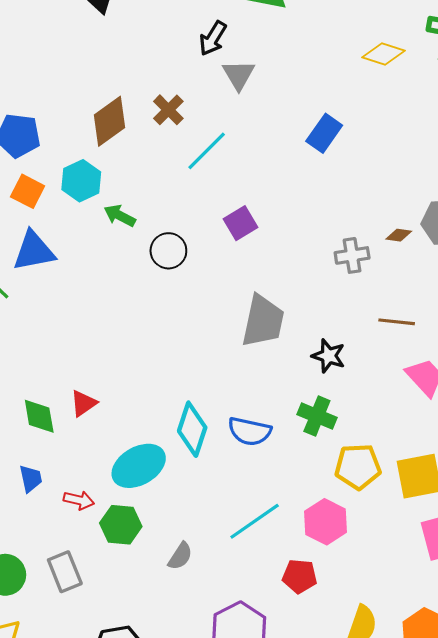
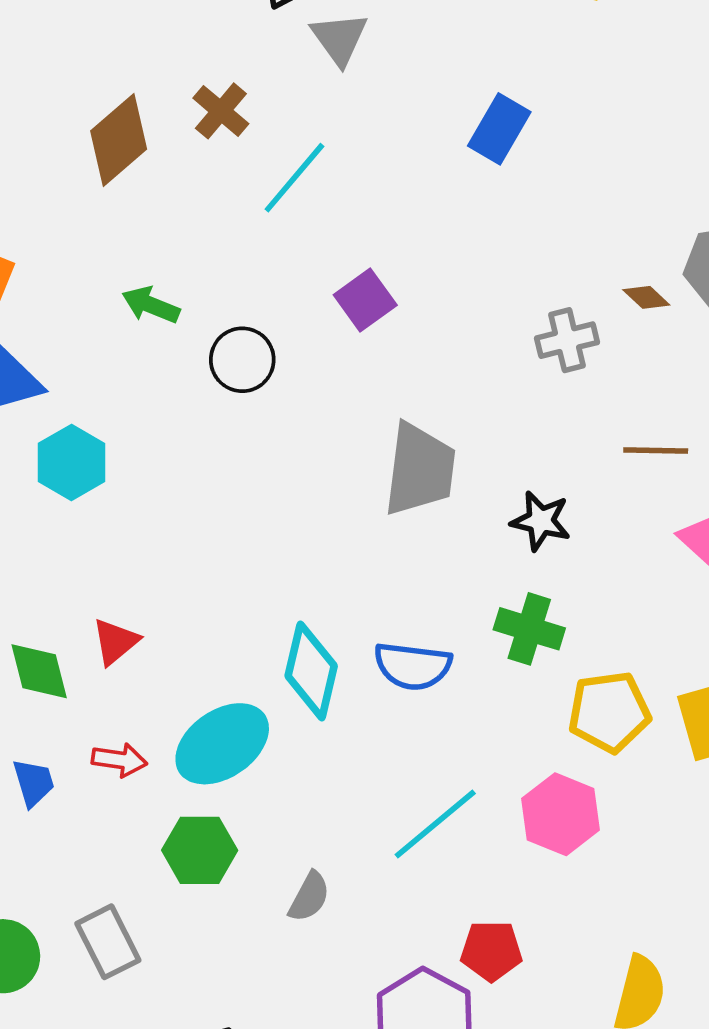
cyan hexagon: (81, 181) -> (71, 462), moved
brown diamond: (399, 235) -> (646, 297), turned 40
red arrow: (79, 500) -> (119, 760), moved
red pentagon: (300, 576) -> (491, 951), moved

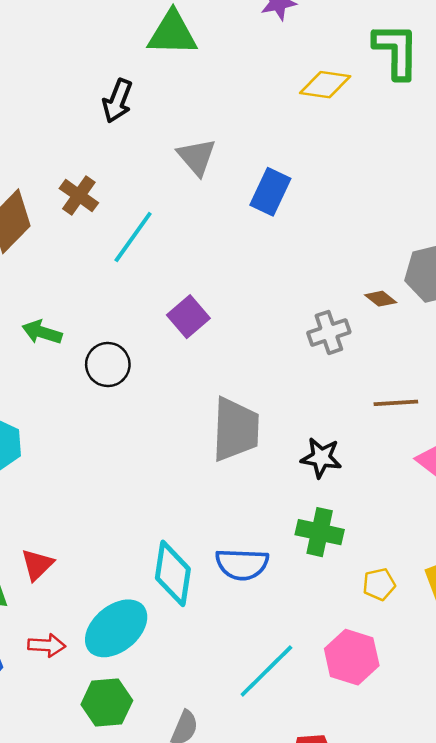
gray triangle: (339, 39) -> (197, 157), moved
yellow pentagon: (609, 712) -> (379, 584), size x0.6

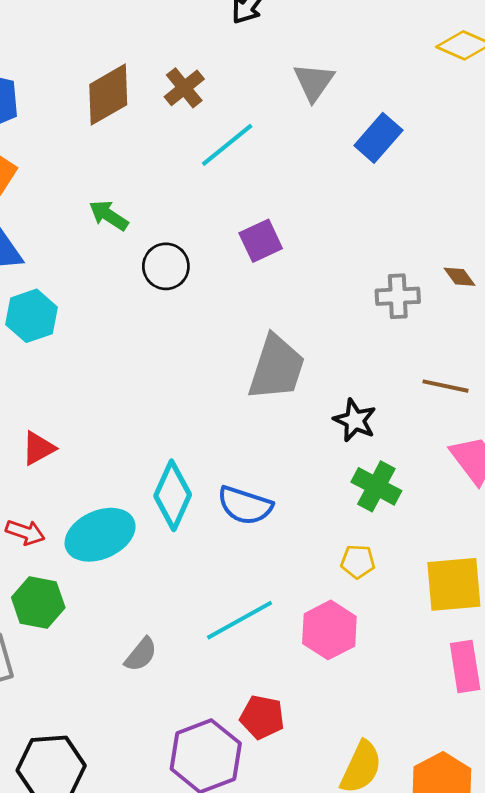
green cross: (320, 532) -> (376, 486), moved
yellow pentagon: (379, 584) -> (358, 562), moved
green hexagon: (107, 703) -> (38, 602), moved

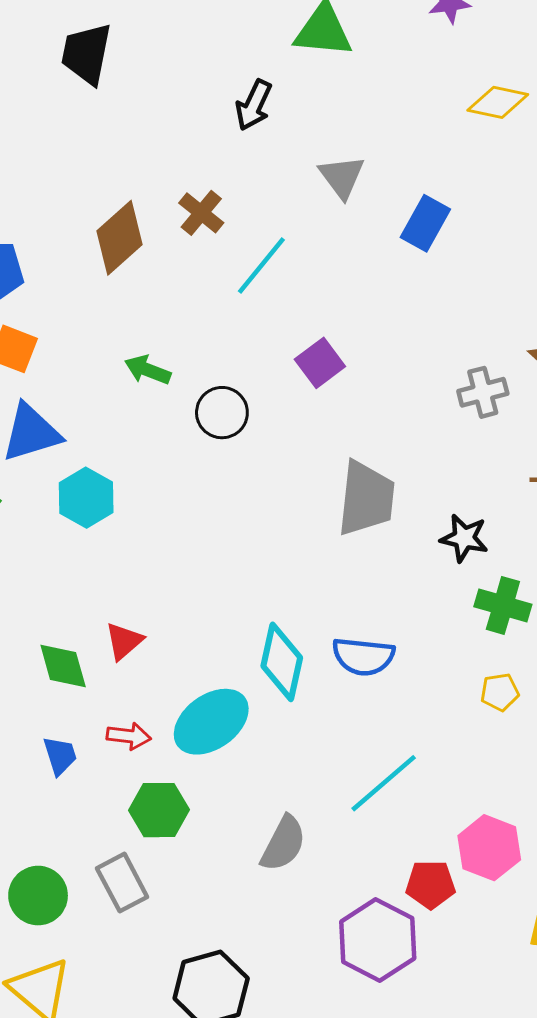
pink hexagon: (329, 630) -> (489, 848), moved
gray semicircle: (141, 654) -> (283, 844), size x1.4

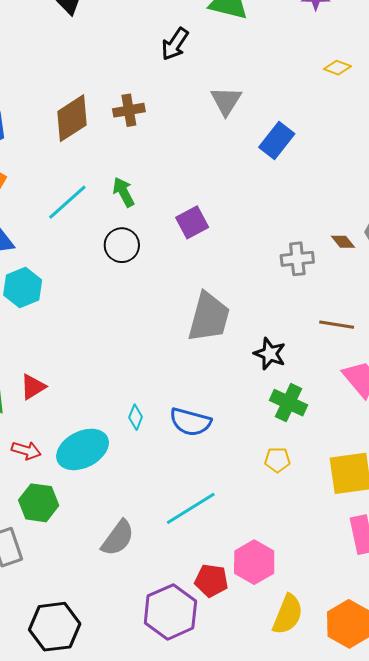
yellow diamond: (498, 102) -> (337, 68), size x0.7
brown cross: (201, 213) -> (129, 110), turned 32
cyan line: (261, 265) -> (67, 202), moved
green arrow: (148, 370) -> (124, 192), moved, turned 32
cyan diamond: (282, 662) -> (136, 417), size x0.5

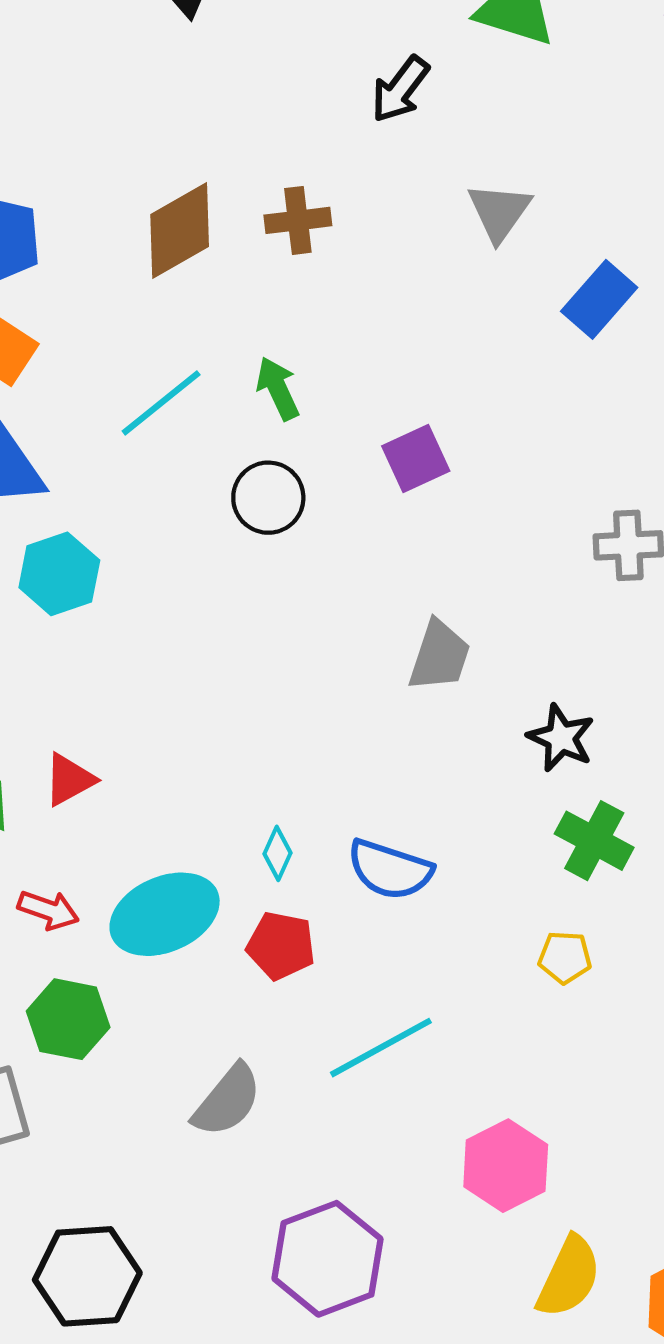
gray trapezoid: (209, 317) -> (439, 656), size x0.7
red pentagon: (211, 580) -> (281, 946), moved

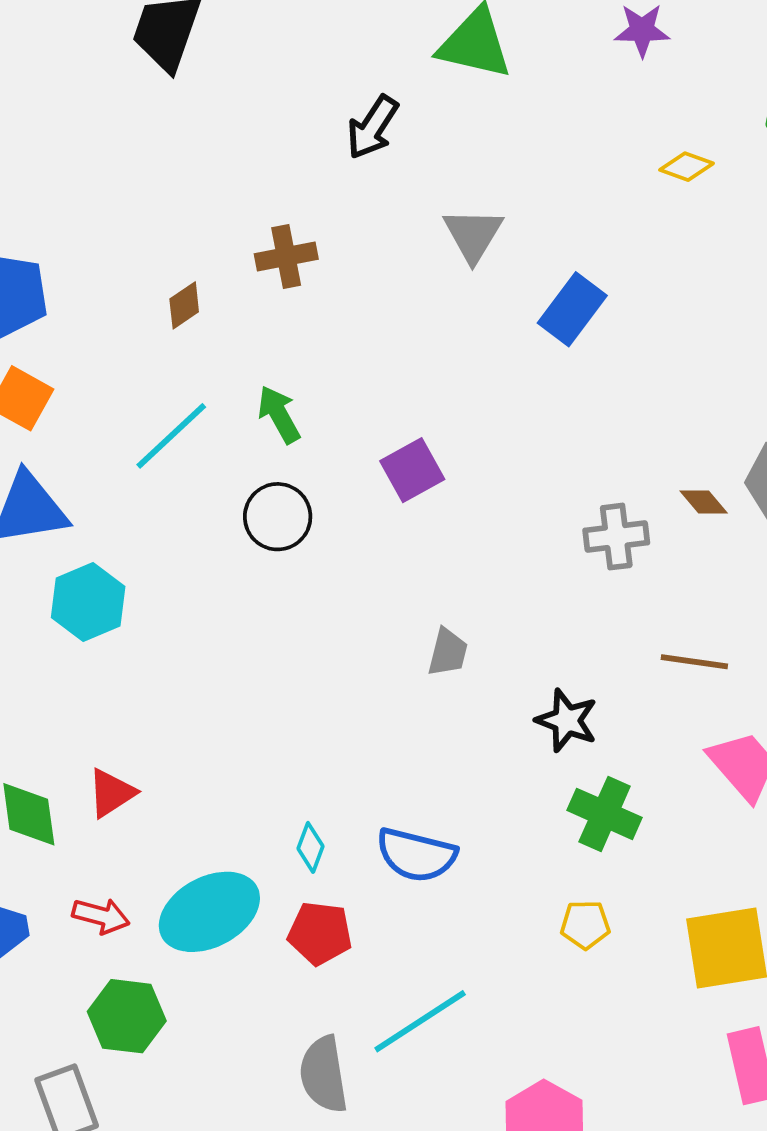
brown diamond: (180, 231) -> (184, 305), moved, size x0.5
gray trapezoid: (439, 656) -> (448, 652), size x0.7
gray semicircle: (227, 1101) -> (324, 1074), moved, turned 136

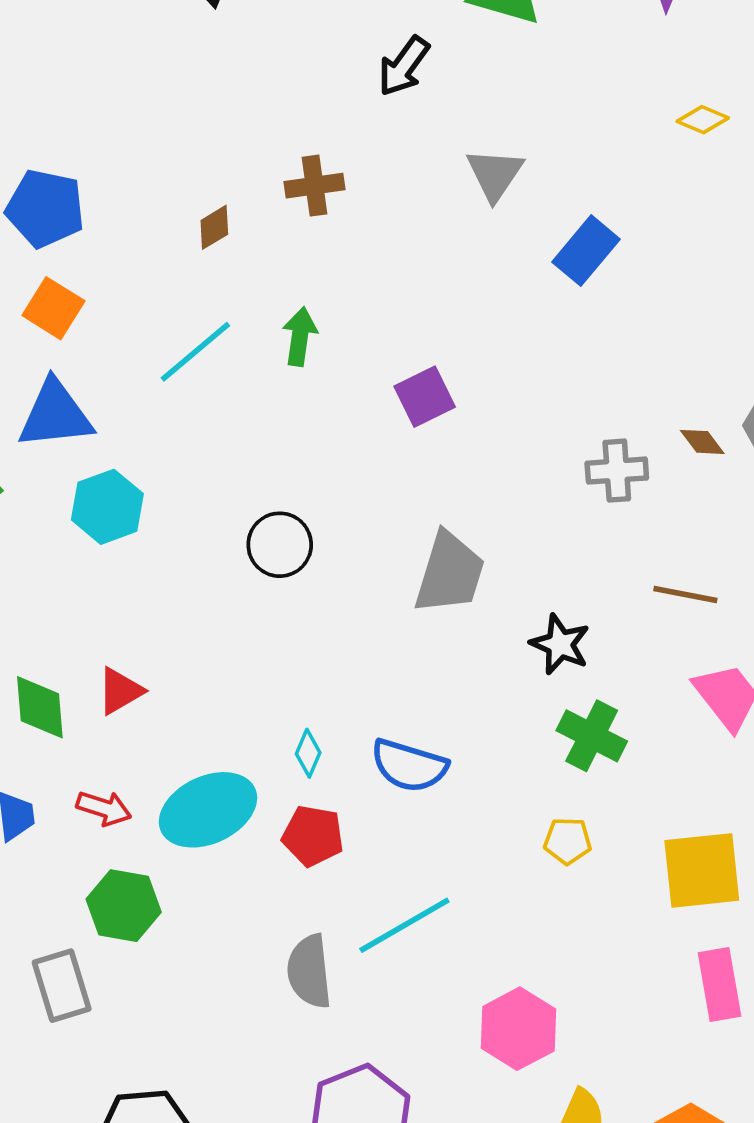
green arrow: (279, 414) -> (300, 337), turned 34
black circle: (278, 517) -> (280, 545), moved
gray trapezoid: (448, 652) -> (450, 573), size x1.8

